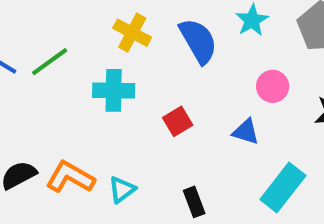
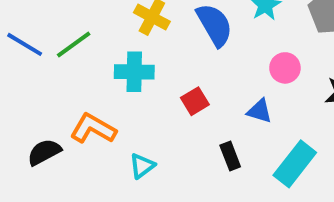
orange L-shape: (70, 177) -> (93, 129), moved
black rectangle: (194, 202) -> (230, 156), moved

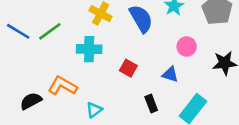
red square: (195, 101) -> (128, 68), turned -30

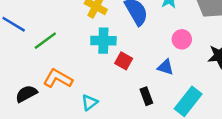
green line: (50, 31) -> (45, 41), moved
cyan cross: (89, 49) -> (103, 41), moved

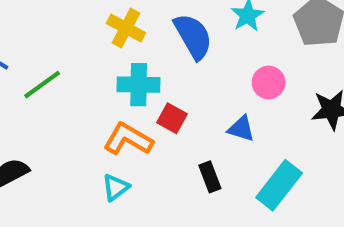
orange L-shape: (58, 79) -> (128, 139), moved

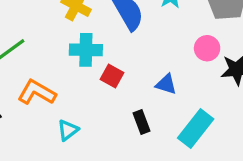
pink circle: (269, 83) -> (207, 48), moved
orange L-shape: (128, 139) -> (37, 92), moved

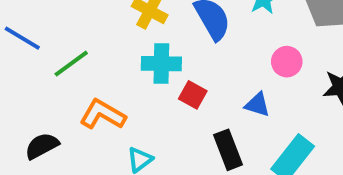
pink circle: (207, 48) -> (287, 62), moved
black rectangle: (142, 122) -> (228, 150), size x1.4

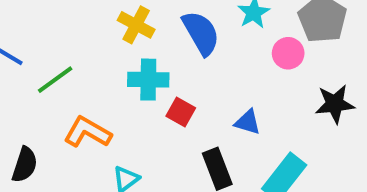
pink circle: (287, 62) -> (288, 53), moved
black semicircle: (42, 146) -> (25, 165), turned 136

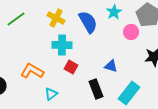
green line: (55, 80) -> (16, 19), moved
red square: (181, 112) -> (71, 67), moved

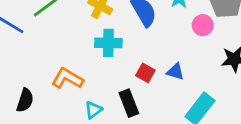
red square: (71, 67) -> (145, 73), moved
black rectangle: (96, 89) -> (129, 103), moved

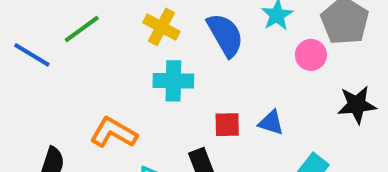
red square: (145, 73) -> (227, 125), turned -30

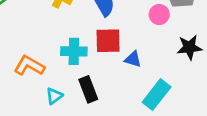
cyan cross: (173, 81) -> (74, 51), moved
red square: (227, 125) -> (108, 41), moved, size x1.5

